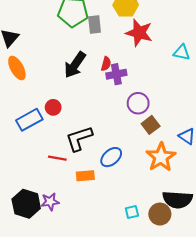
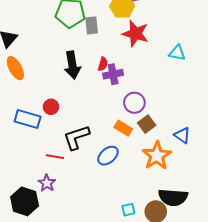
black arrow: (75, 65) -> (72, 65), turned -44
blue rectangle: (29, 120) -> (28, 119), turned 45
orange rectangle: (85, 176) -> (123, 128), moved, turned 36
purple star: (50, 202) -> (47, 183), moved, turned -30

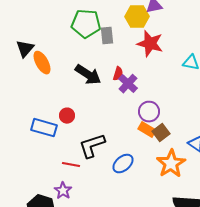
black arrow: (72, 65) -> (88, 75), turned -48
orange ellipse: (15, 68) -> (42, 63), moved
purple cross: (113, 74) -> (128, 84), turned -36
orange rectangle: (123, 128) -> (147, 130), moved

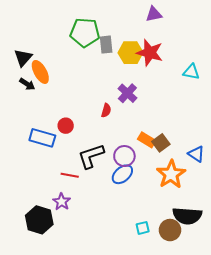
yellow hexagon: (137, 17) -> (130, 53), moved
red semicircle: (118, 74) -> (106, 110), moved
black arrow: (88, 75) -> (27, 84), moved, size x0.6
purple circle: (149, 112) -> (124, 156), moved

